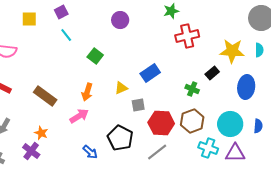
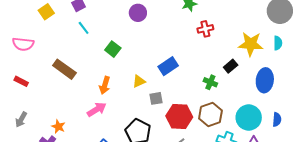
yellow square: (29, 19) -> (46, 12), turned -35
red cross: (187, 36) -> (205, 29), size x0.7
brown rectangle: (45, 96) -> (64, 69), moved

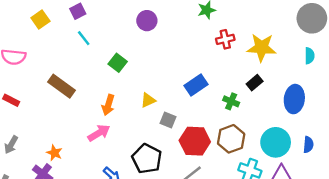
yellow star: (251, 44) -> (262, 48), moved
blue rectangle: (168, 66) -> (196, 85), moved
gray square: (156, 98) -> (168, 120), turned 32

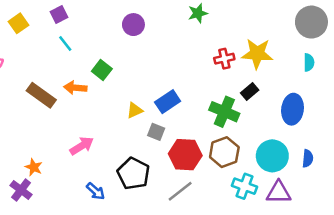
red cross: (225, 39) -> (224, 59), moved
blue rectangle: (196, 85) -> (168, 102), moved
green cross: (231, 101) -> (224, 112), size x1.6
orange arrow: (108, 105) -> (75, 88), moved, turned 78

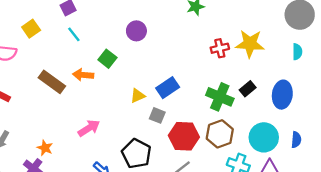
yellow square: (19, 23) -> (31, 29), moved
purple circle: (133, 25) -> (136, 31), moved
black rectangle: (250, 91) -> (248, 89), moved

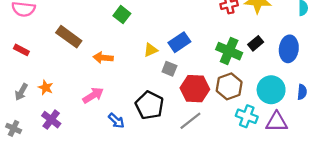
orange arrow: (83, 75) -> (103, 58), moved
pink arrow: (89, 128) -> (93, 95), moved
orange star: (45, 148) -> (46, 88), moved

